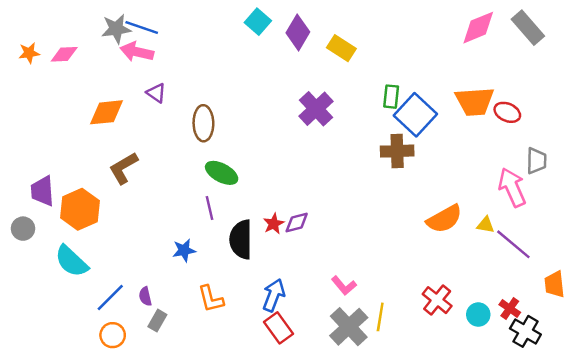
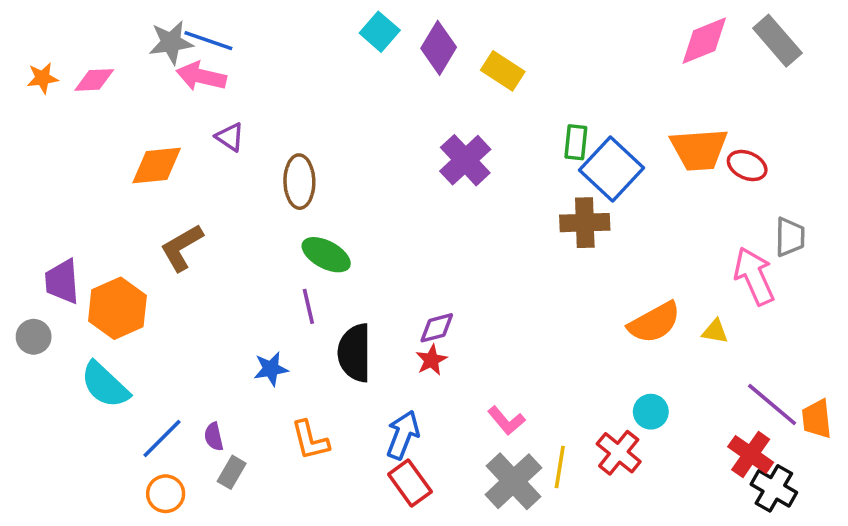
red star: (274, 224) -> (431, 360), moved
purple line: (513, 244) -> (772, 405), moved
red cross: (437, 300) -> (619, 453), moved
red cross: (510, 308) -> (751, 454), size x1.4
cyan circle: (478, 315) -> (651, 412), moved

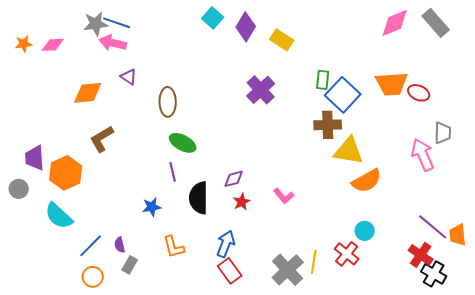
purple diamond: (437, 328) -> (234, 179), moved
yellow triangle: (715, 331) -> (349, 151), moved, size x2.0
pink L-shape: (506, 421) -> (284, 196), moved

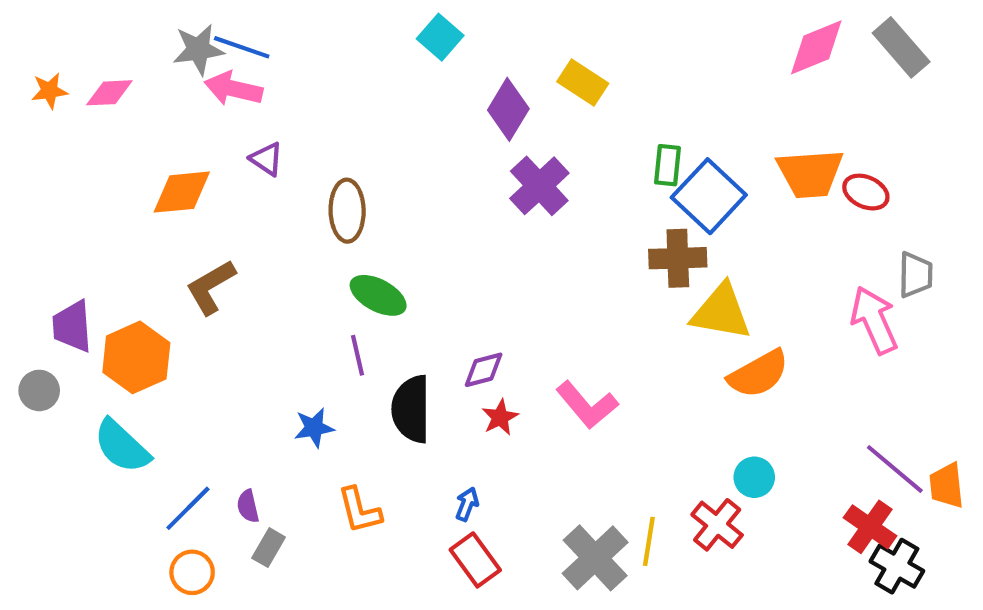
purple diamond: (246, 27) -> (508, 109), moved
pink L-shape: (284, 196) -> (587, 405), size x1.4
blue arrow: (226, 244) -> (467, 504), size x0.6

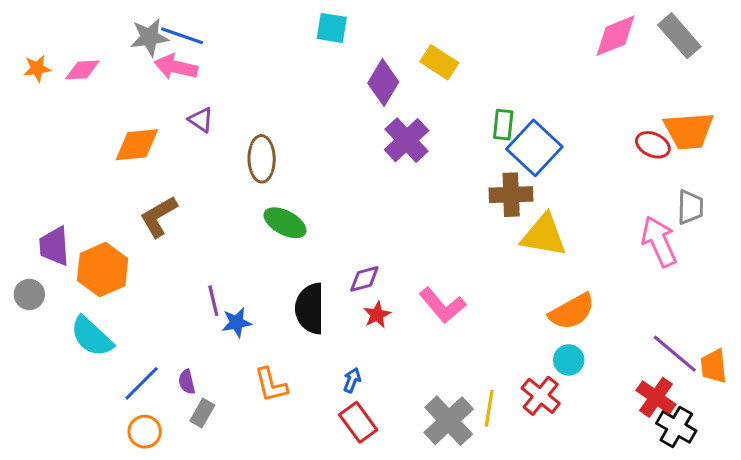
cyan square: (440, 37) -> (332, 28), turned -32
orange trapezoid: (810, 173) -> (689, 131), moved
purple line: (357, 355) -> (213, 301), moved
orange semicircle: (758, 374) -> (572, 312), moved

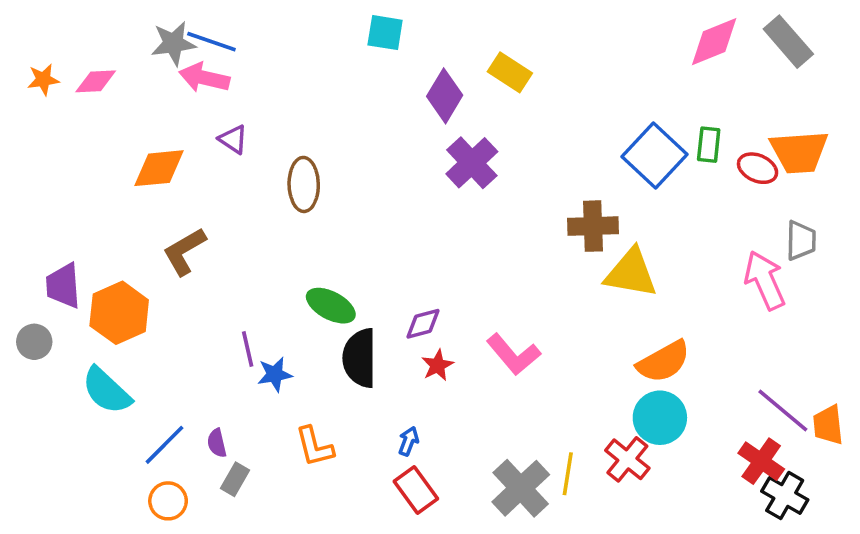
green rectangle: (503, 125) -> (709, 145), moved
blue square: (534, 148) -> (654, 156), moved
green ellipse: (285, 223) -> (331, 306), moved
cyan circle: (569, 360) -> (660, 418), size x1.5

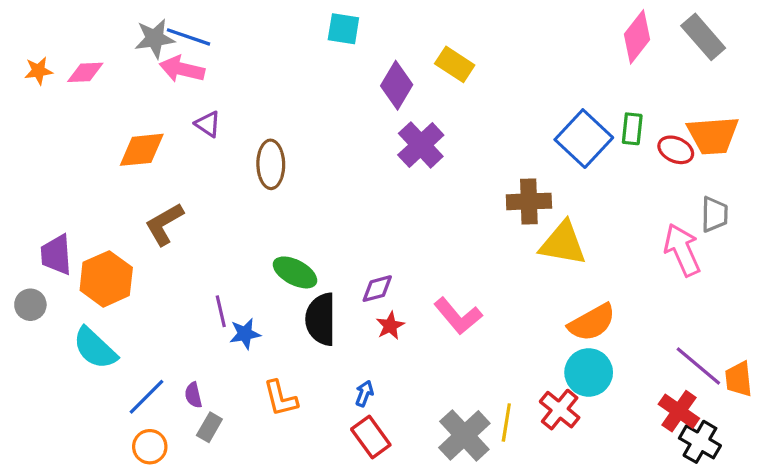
pink diamond: (714, 42) -> (637, 37), turned -30

